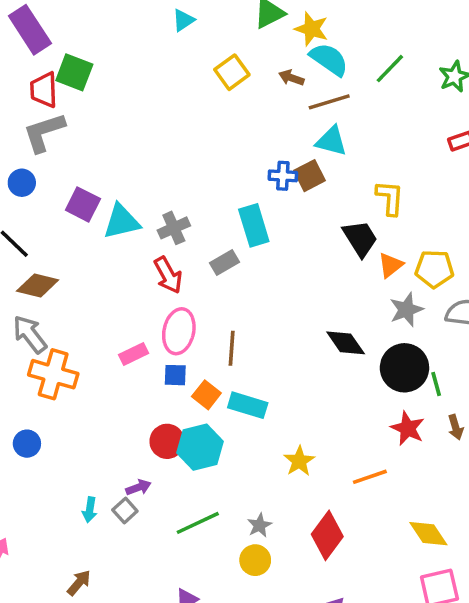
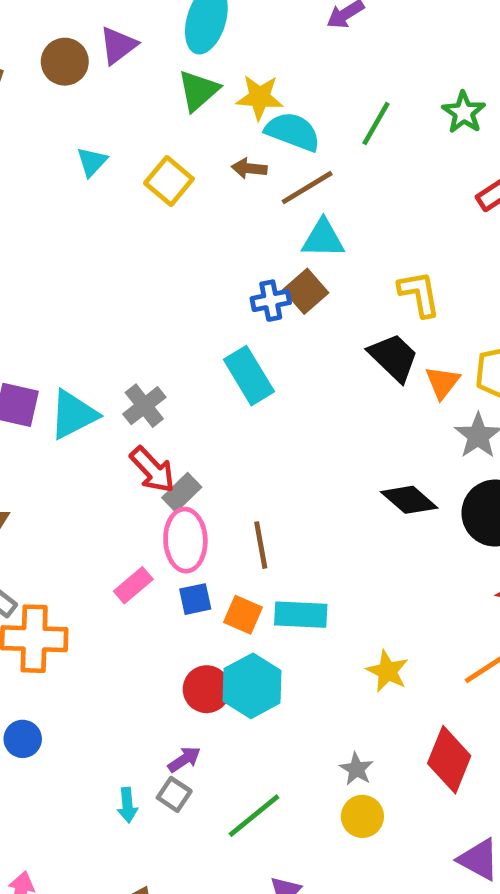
cyan triangle: (183, 20) -> (92, 162), moved
gray rectangle: (224, 262) -> (182, 492), moved
green line: (198, 523) -> (254, 816), moved

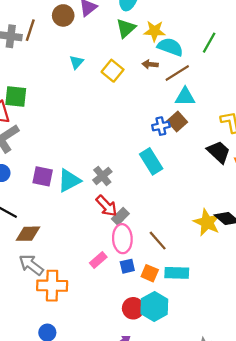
brown line: (261, 545) -> (158, 241), turned -30
yellow star: (387, 671) -> (207, 222), moved, size x1.4

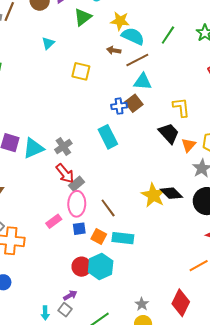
green triangle: (126, 28) -> (83, 17), moved
yellow square: (113, 71) -> (81, 71), moved, turned -30

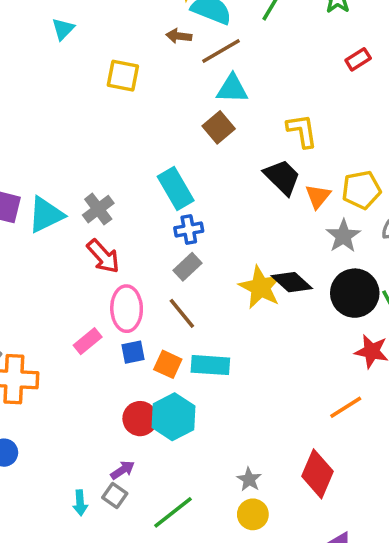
blue cross: (119, 106) -> (189, 229), moved
gray rectangle: (77, 184) -> (187, 267), moved

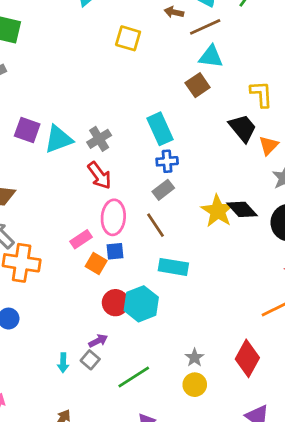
orange square: (168, 364) -> (96, 264), moved

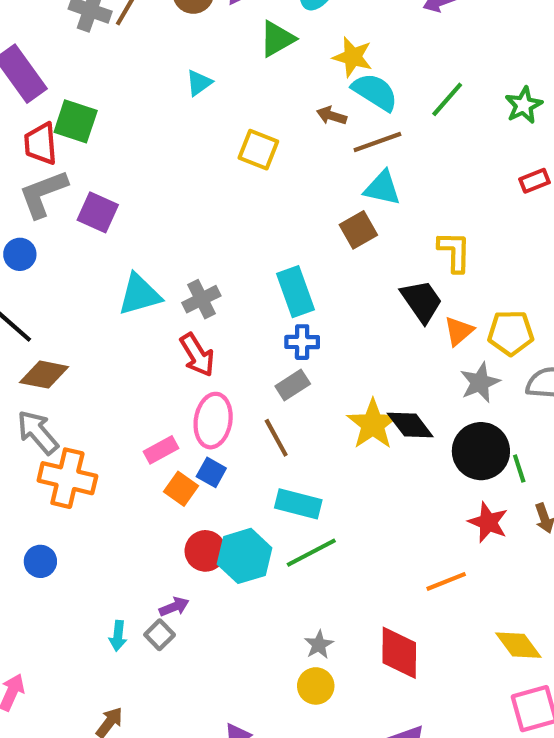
purple square: (27, 130) -> (98, 212), moved
blue square: (115, 251) -> (211, 472), turned 30
red diamond: (247, 358) -> (399, 653), turned -33
green line: (134, 377) -> (311, 553), moved

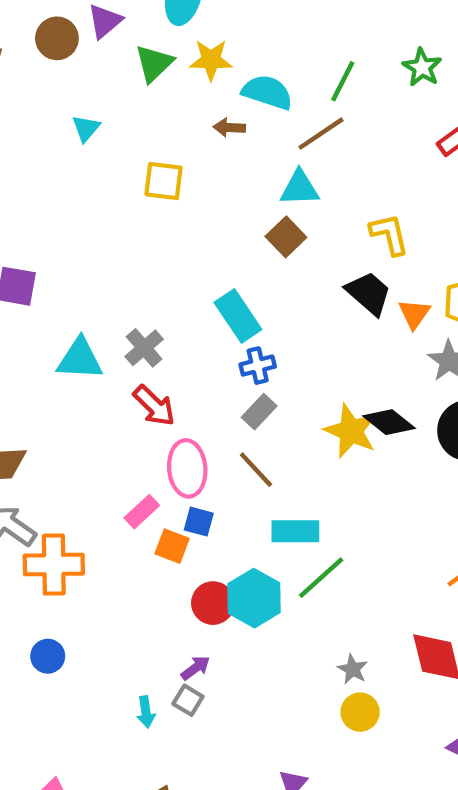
yellow star: (353, 57) -> (211, 60), moved
brown line: (377, 142) -> (321, 134), moved
cyan triangle: (139, 294) -> (80, 359), turned 33

